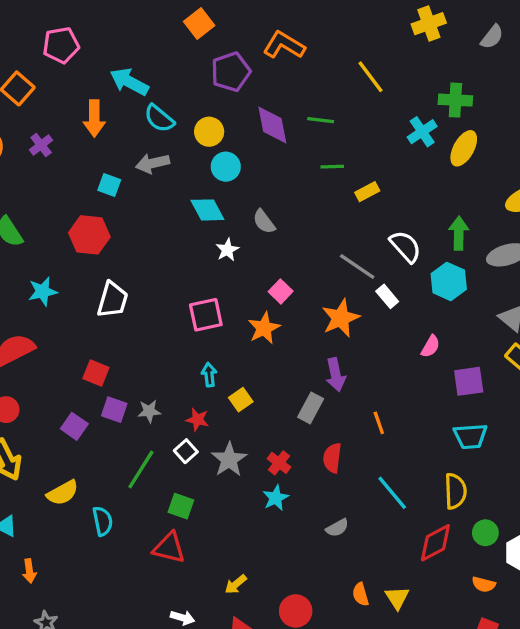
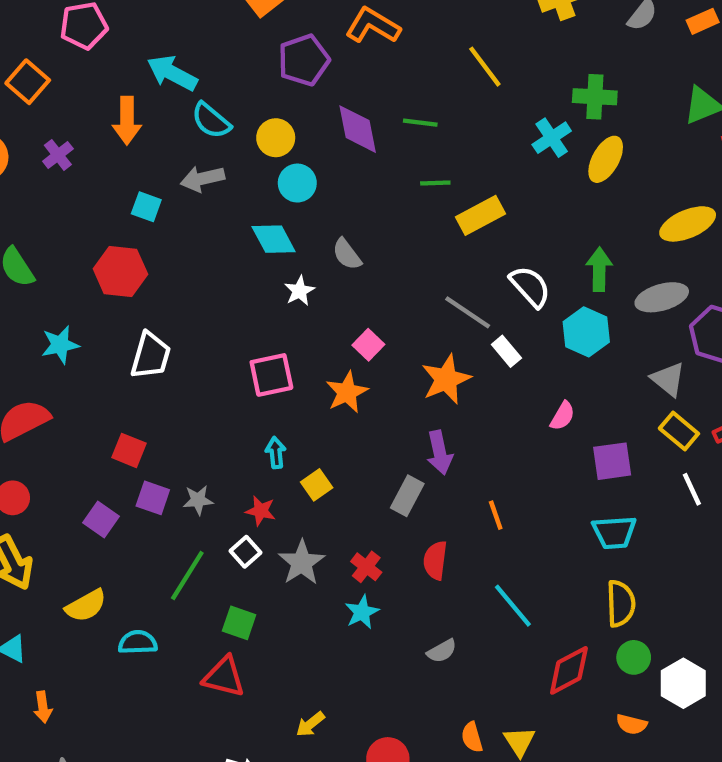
yellow rectangle: (367, 192) -> (481, 215), size x1.5
yellow semicircle: (455, 491) -> (621, 604), moved
cyan semicircle: (103, 521) -> (138, 642), turned -80

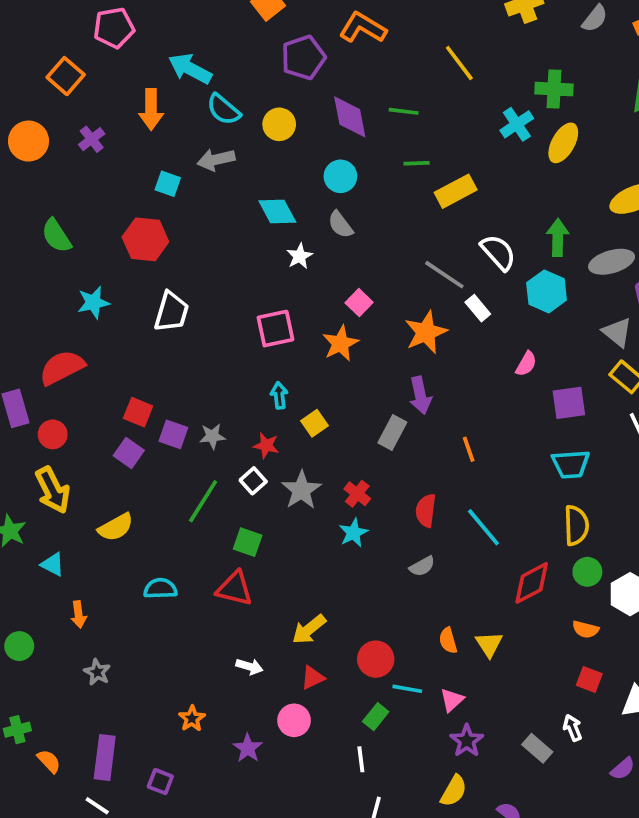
cyan circle: (297, 183) -> (340, 176), moved
red square: (129, 450) -> (138, 412), moved
red semicircle: (435, 560) -> (426, 511), moved
cyan semicircle: (138, 642) -> (160, 589), moved
yellow arrow: (310, 724) -> (309, 629), size x1.4

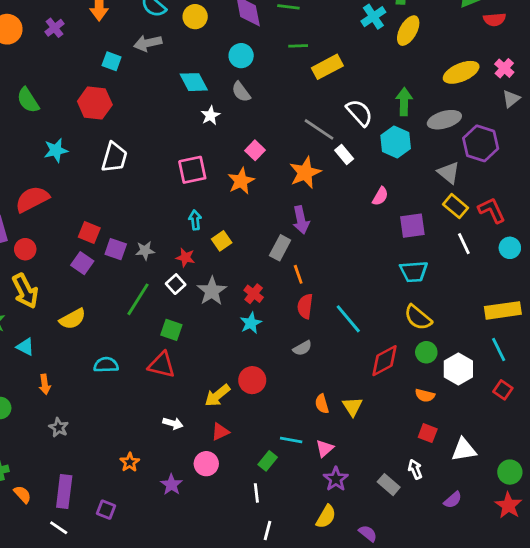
orange line: (469, 449) -> (298, 274), moved
yellow semicircle: (576, 525) -> (418, 317), turned 132
red circle: (376, 659) -> (252, 380), moved

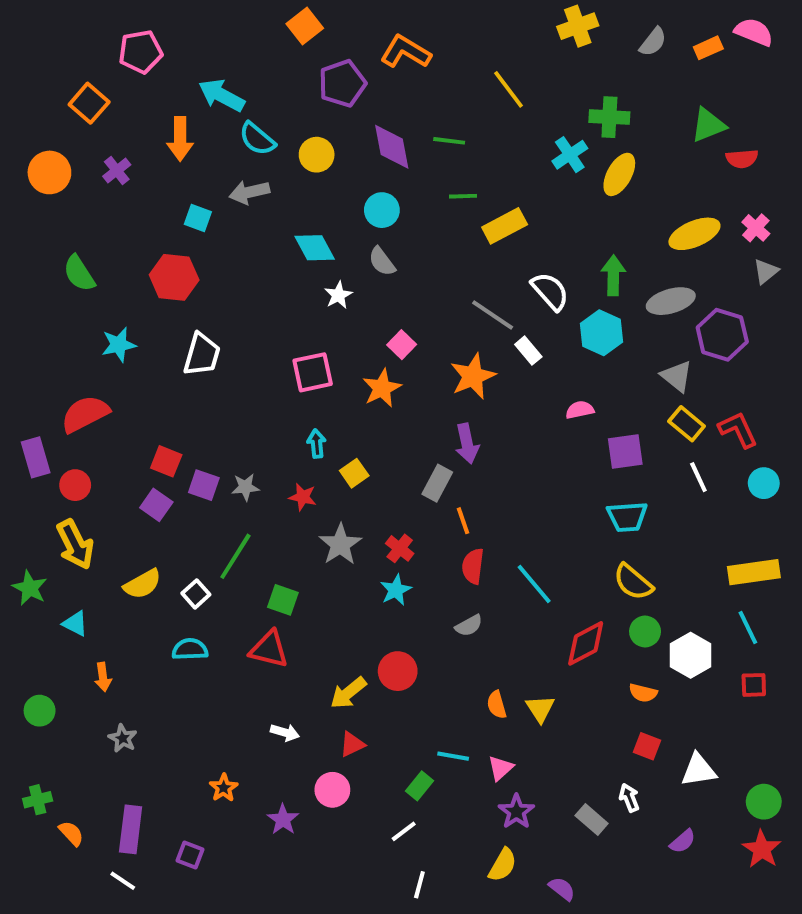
pink semicircle: (380, 196) -> (580, 410), turned -132
white square: (176, 284) -> (196, 594), moved
red square: (503, 390) -> (754, 685), turned -36
white line: (256, 493) -> (404, 831), turned 60

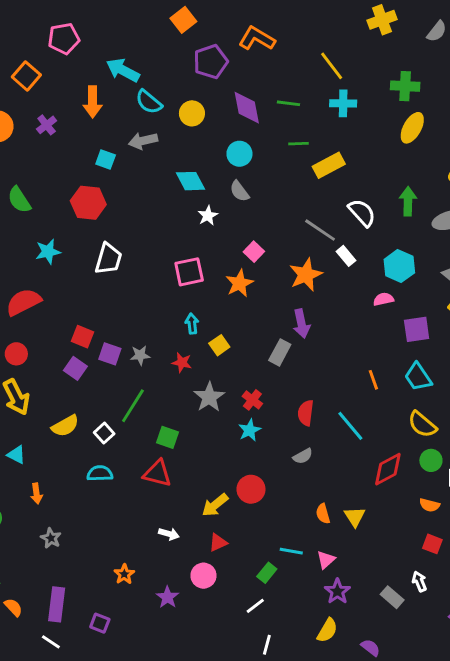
cyan cross: (570, 155) -> (343, 103), moved, turned 35
cyan hexagon: (601, 333) -> (399, 266), moved
cyan trapezoid: (627, 517) -> (418, 377), turned 60
orange line: (463, 521) -> (373, 380), moved

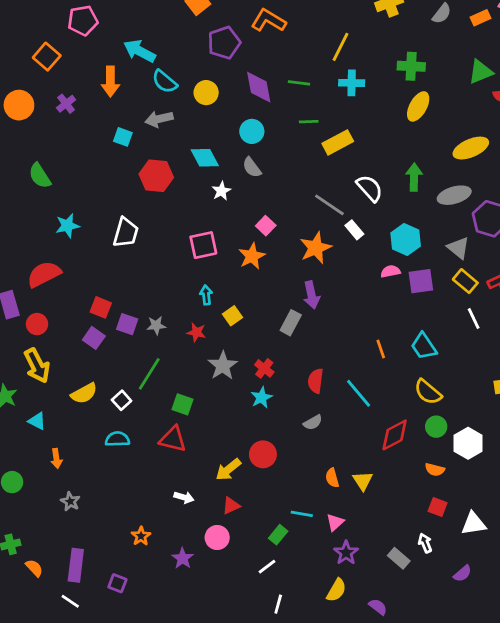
yellow line: (332, 66) -> (341, 47), turned 64
red hexagon: (88, 203) -> (156, 176), moved
purple square: (417, 329) -> (421, 281), moved

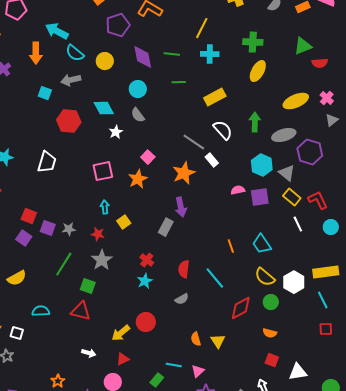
yellow rectangle: (338, 142) -> (215, 97), moved
cyan hexagon: (406, 240) -> (262, 165), moved
gray star: (223, 366) -> (102, 260), moved
white square: (122, 400) -> (17, 333), moved, turned -32
white hexagon: (468, 443) -> (294, 282), moved

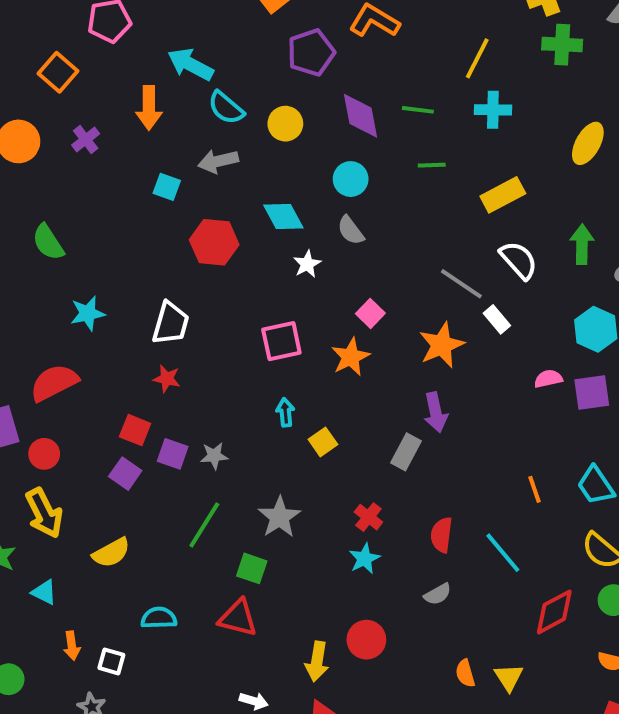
green cross: (253, 42) -> (562, 45), moved
red star: (98, 234) -> (167, 379), moved
yellow arrow: (121, 333) -> (317, 661), turned -42

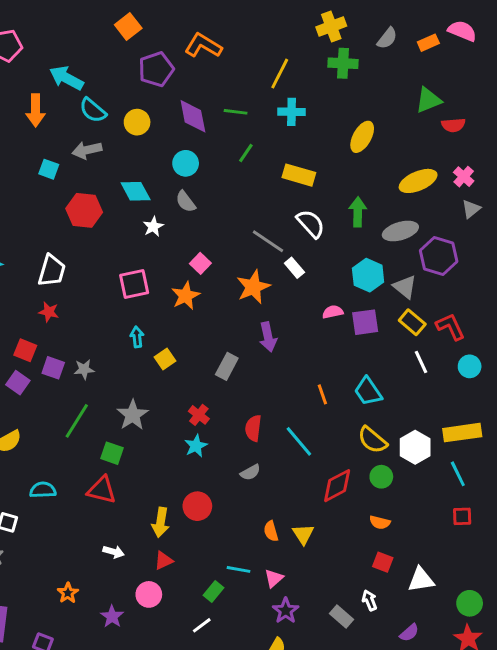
green line: (432, 165) -> (246, 153), turned -54
yellow rectangle: (503, 195) -> (299, 175), turned 44
purple arrow: (436, 412) -> (268, 337), moved

